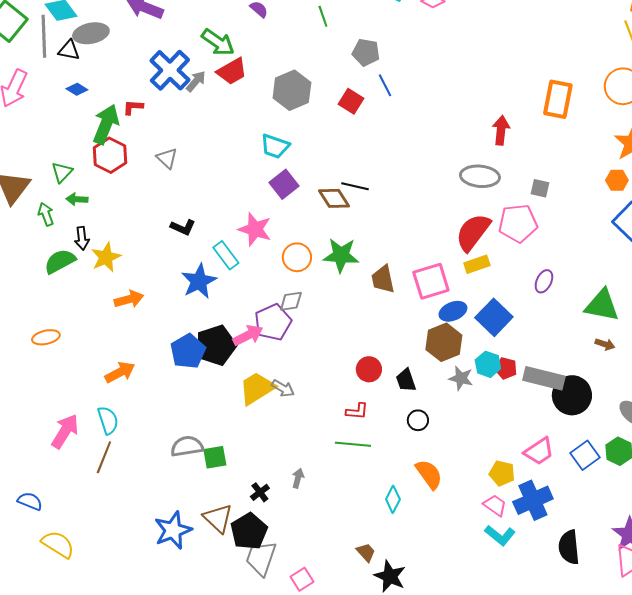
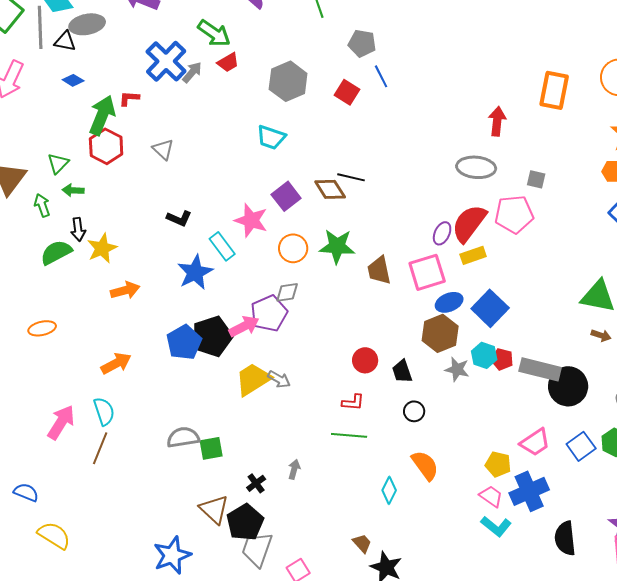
red trapezoid: (232, 71) -> (228, 62), size x0.7
purple square: (284, 184) -> (286, 196), moved
purple ellipse: (544, 281) -> (442, 233), moved
blue star: (173, 530) -> (172, 555), moved

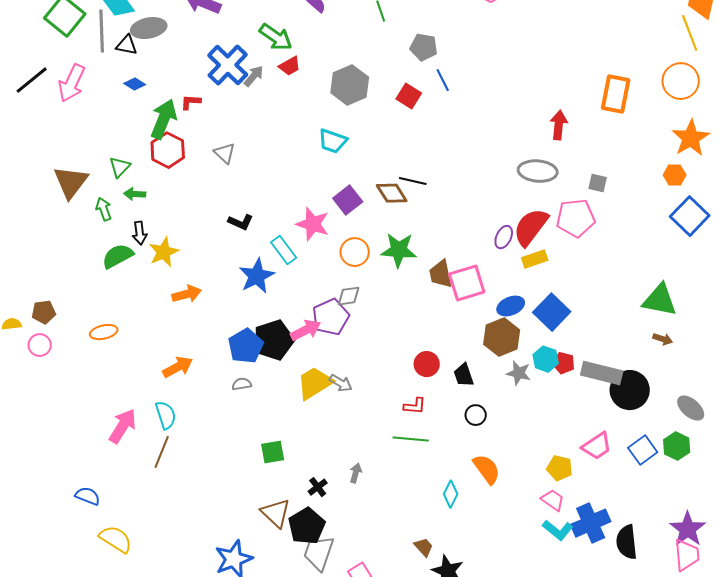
pink square: (427, 272) -> (467, 283), moved
gray semicircle: (183, 437) -> (242, 384), moved, size x0.6
blue cross: (529, 491) -> (591, 523), moved

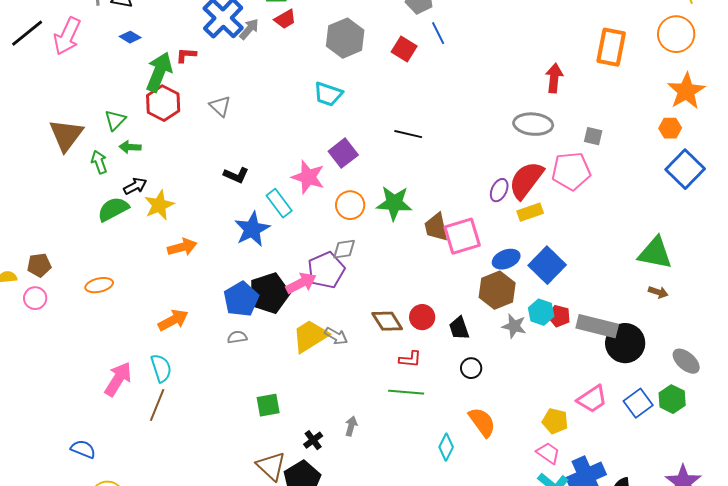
brown diamond: (392, 193) -> (387, 321), moved
black arrow: (140, 233) -> (135, 186), turned -110

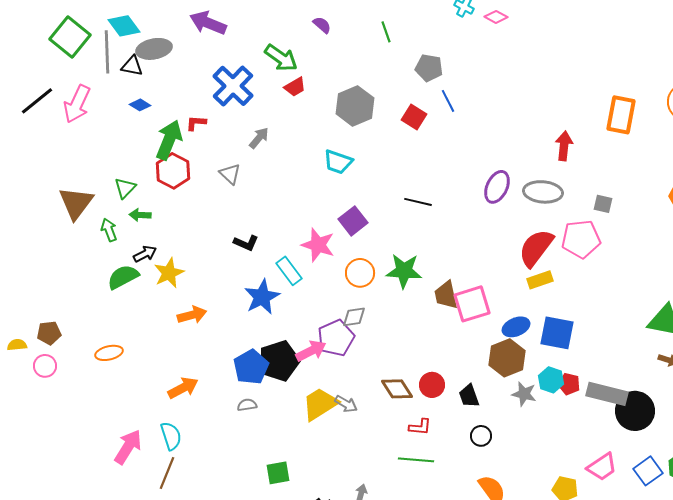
gray arrow: (249, 29) -> (259, 138), moved
purple ellipse: (499, 190) -> (497, 187), moved, size x1.4
blue square: (547, 265) -> (557, 333), turned -33

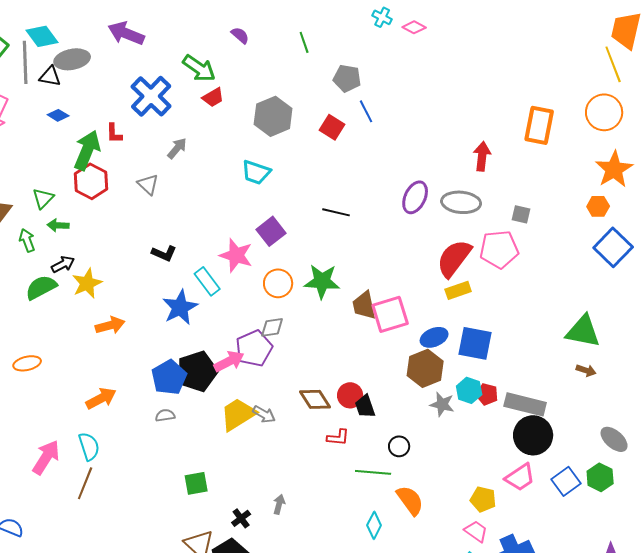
red L-shape: (196, 123) -> (114, 133), turned -95
black trapezoid: (469, 396) -> (365, 406), moved
black circle: (635, 411) -> (533, 435), moved
green line: (416, 460) -> (373, 472), moved

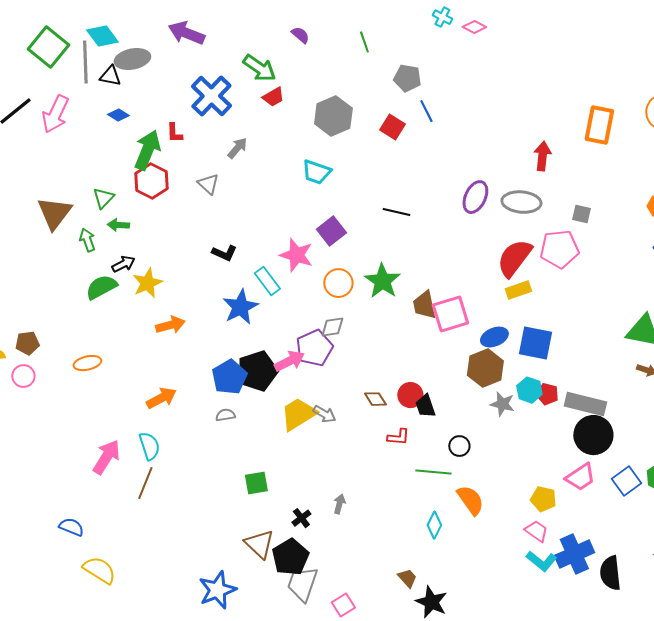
green star: (322, 281) -> (382, 281), turned 30
brown diamond: (315, 399) -> (375, 399), size x0.7

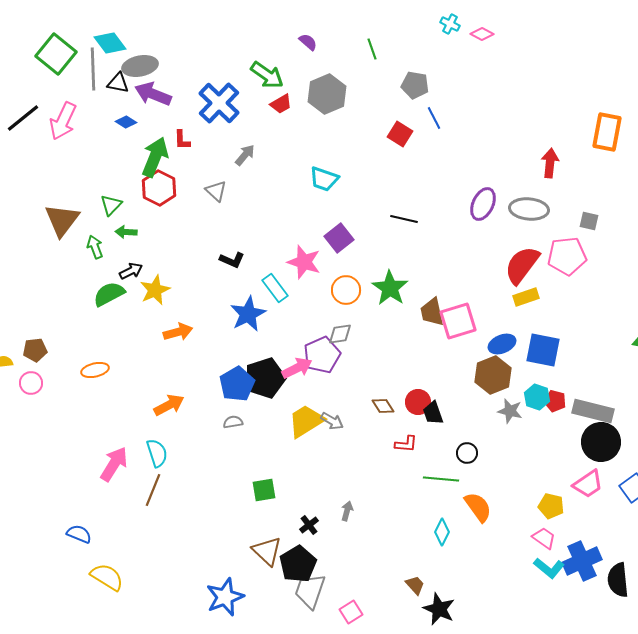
purple arrow: (186, 33) -> (153, 94), moved
gray hexagon: (333, 116) -> (327, 94), moved

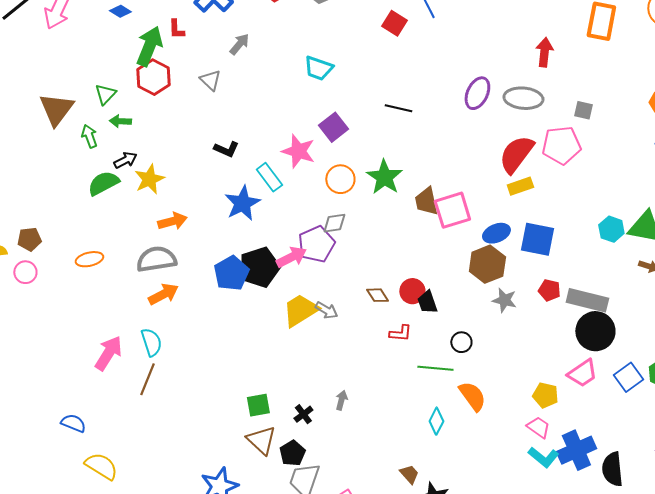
cyan hexagon: (537, 397) -> (611, 229), moved
gray semicircle: (233, 422) -> (156, 259), moved, size x2.0
green square: (264, 490) -> (258, 405), moved
black pentagon: (298, 564) -> (292, 453), size x0.7

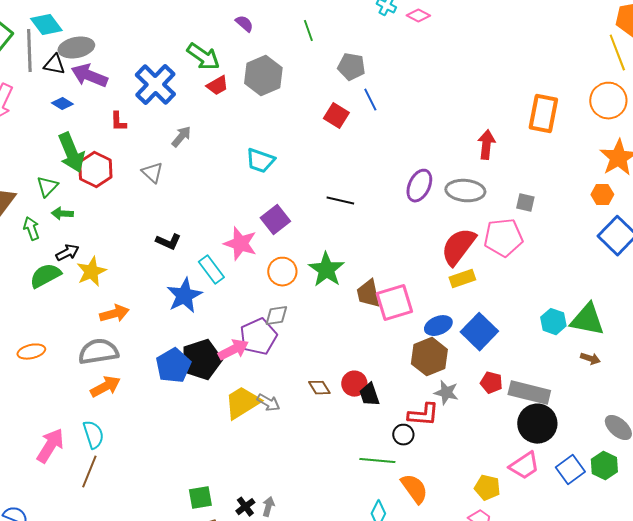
green arrow: (149, 46) -> (71, 153), moved, turned 135
blue square: (537, 239) -> (479, 332), turned 33
red L-shape: (400, 333) -> (423, 415), moved, size x1.4
gray arrow: (341, 400) -> (268, 507), moved

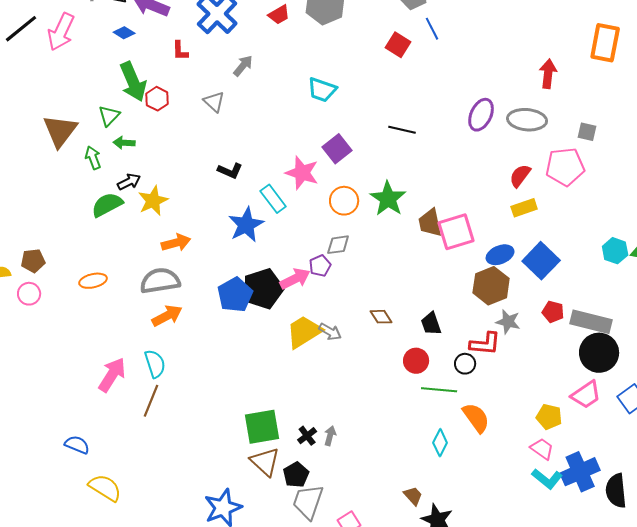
red hexagon: (95, 170) -> (157, 99), size x0.7
red semicircle: (458, 247) -> (520, 176), size x0.6
purple pentagon: (258, 337) -> (320, 266), size x0.6
red circle: (354, 384) -> (416, 361), moved
green square: (200, 498) -> (262, 427), size x1.5

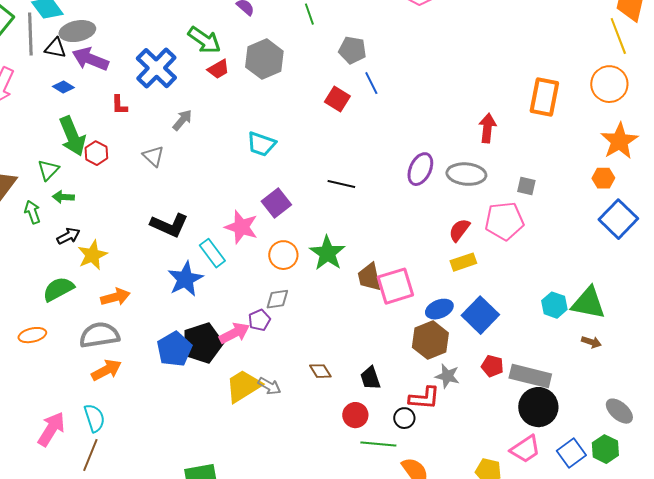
black L-shape: (230, 171) -> (169, 225), size x1.5
green semicircle: (107, 205) -> (58, 289), moved

